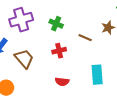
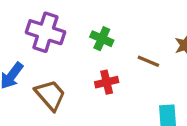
purple cross: (21, 20) -> (45, 32), turned 35

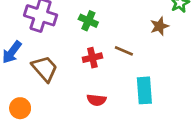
brown line: (148, 61) -> (124, 51), moved

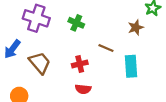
red cross: (92, 58) -> (80, 64), moved
cyan rectangle: (144, 90) -> (131, 66), moved

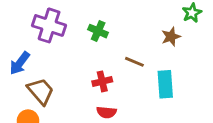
brown trapezoid: (40, 63) -> (41, 91), moved

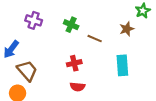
purple cross: (49, 25) -> (34, 20), size x0.7
brown line: (134, 62) -> (95, 39), moved

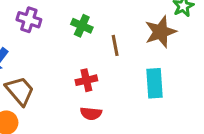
brown star: (127, 29) -> (161, 32), size x1.5
brown line: (95, 39) -> (115, 45), turned 56

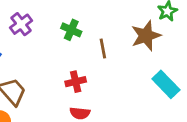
purple cross: (29, 20) -> (21, 24), turned 35
cyan rectangle: (154, 83) -> (166, 84), moved, turned -40

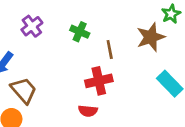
red cross: (76, 82) -> (99, 81), moved, size x1.4

